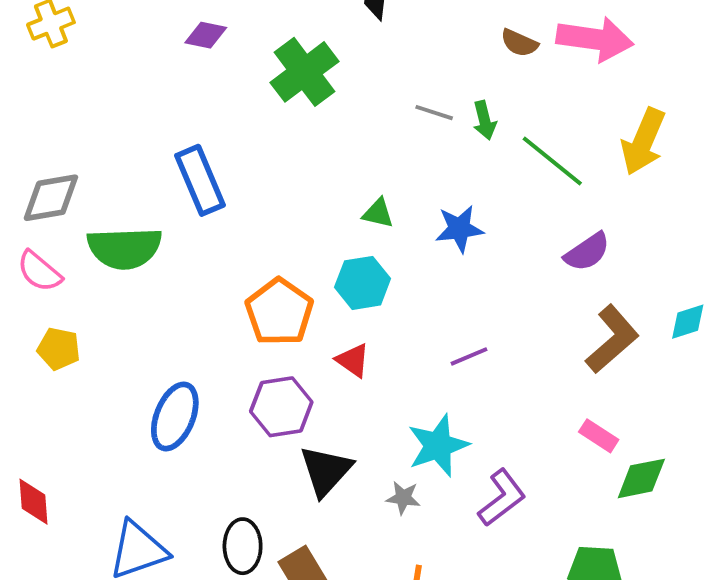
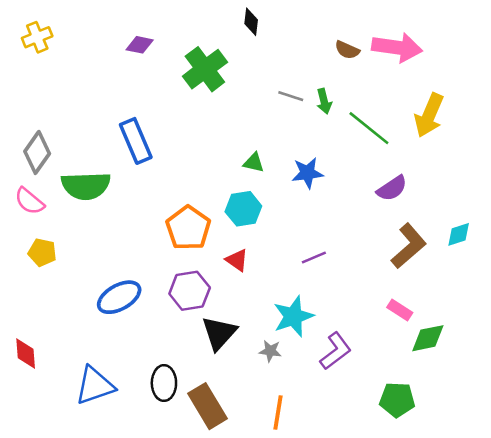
gray diamond: (51, 198) -> (37, 152), turned -45
blue ellipse: (175, 416) -> (119, 297), turned 39

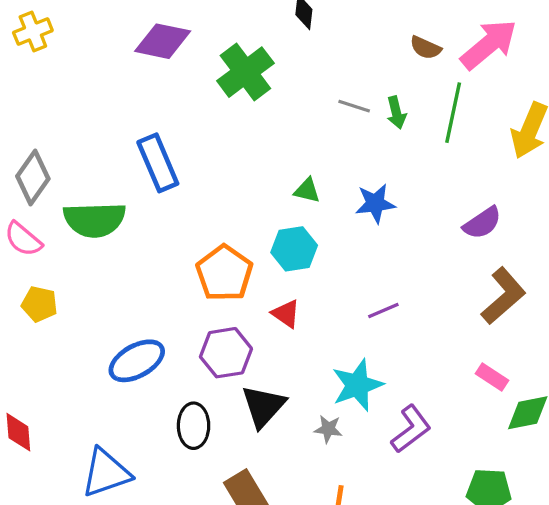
purple diamond: (140, 45) -> (163, 41), size x1.6
pink arrow: (397, 47) -> (489, 44), turned -48
green line: (369, 128) -> (453, 113), moved, turned 63
black ellipse: (164, 383) -> (194, 426), moved

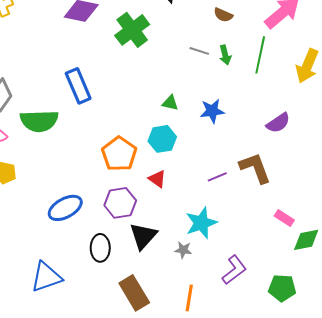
brown semicircle: (426, 48) -> (223, 15), moved
brown L-shape: (503, 296) -> (255, 168), moved, turned -69
purple L-shape: (411, 429) -> (234, 270), moved

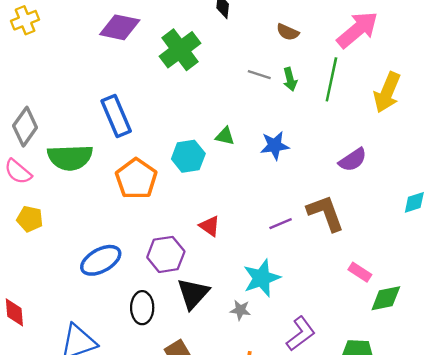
cyan hexagon: (162, 139) -> (188, 156), moved
orange pentagon: (119, 154) -> (136, 179), moved

